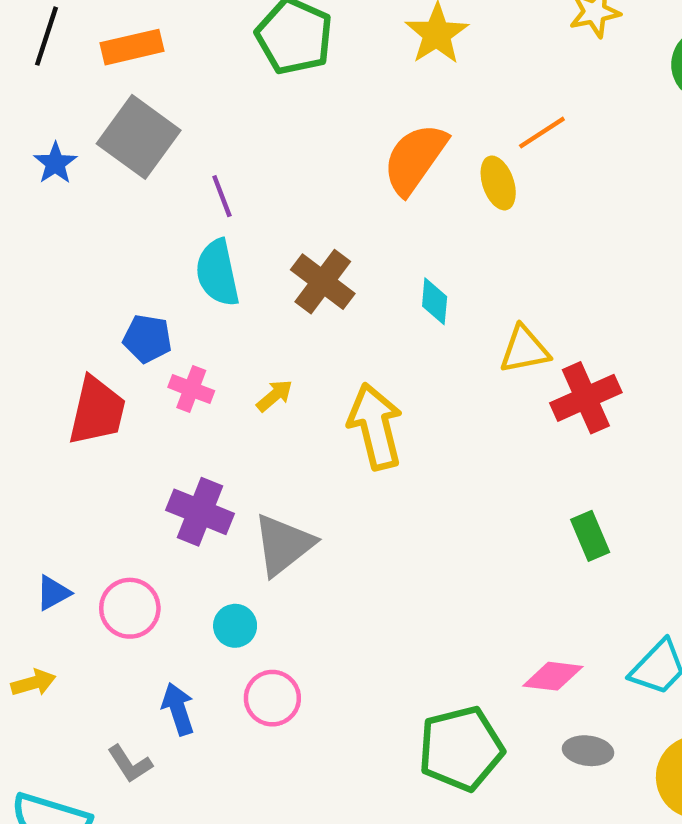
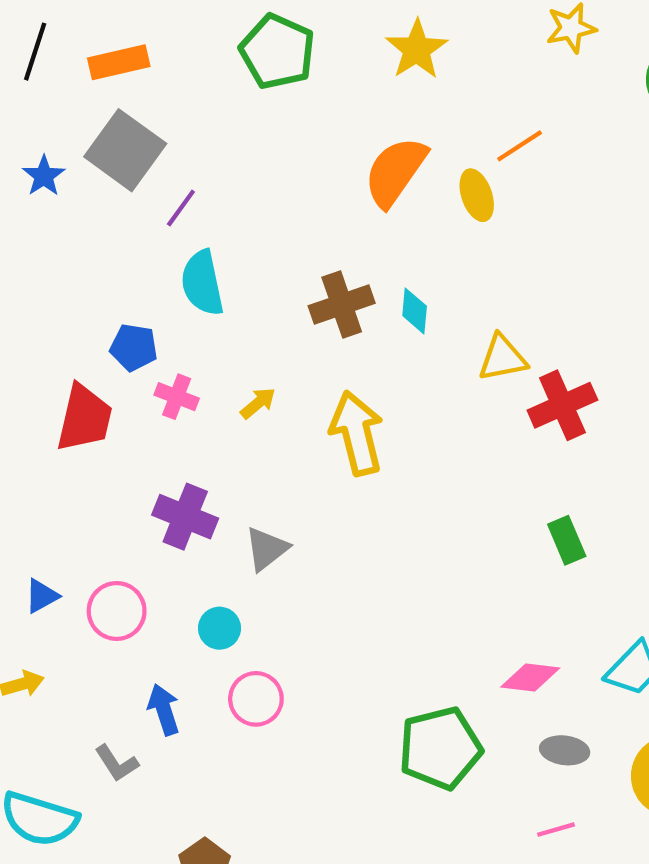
purple line: (222, 196) -> (181, 208), moved, turned 57
brown cross: (323, 282) -> (342, 304), moved, turned 34
gray triangle: (283, 545) -> (267, 549), size x0.7

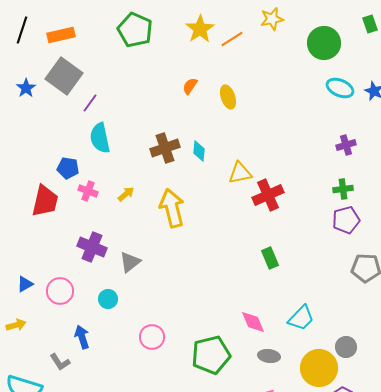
orange line: (520, 146) -> (232, 39), moved
orange semicircle: (395, 172) -> (190, 86), size x0.5
pink diamond: (530, 677) -> (253, 322), turned 60
pink circle: (256, 699) -> (152, 337), moved

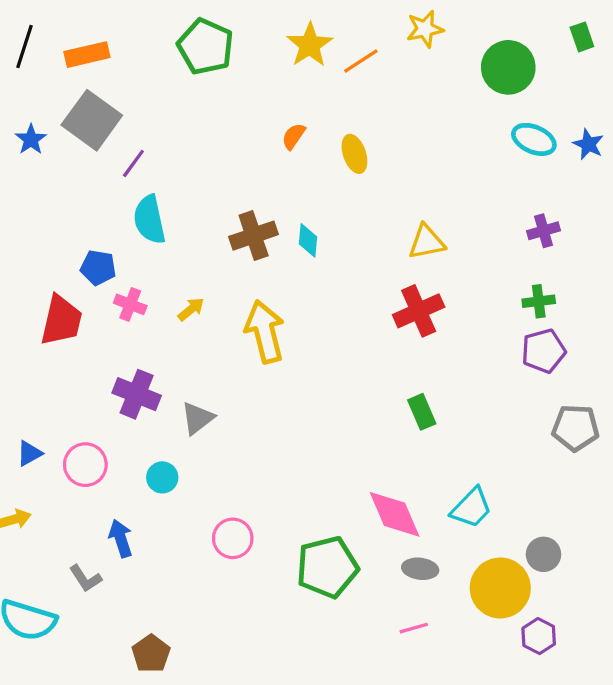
yellow triangle: (240, 173) -> (427, 242), moved
pink diamond: (253, 322) -> (395, 514), size x1.4

